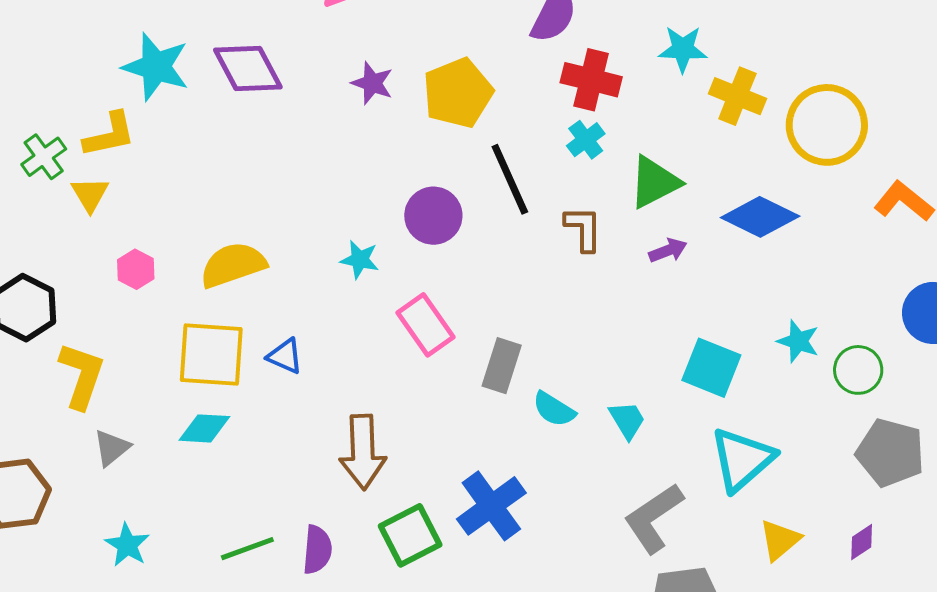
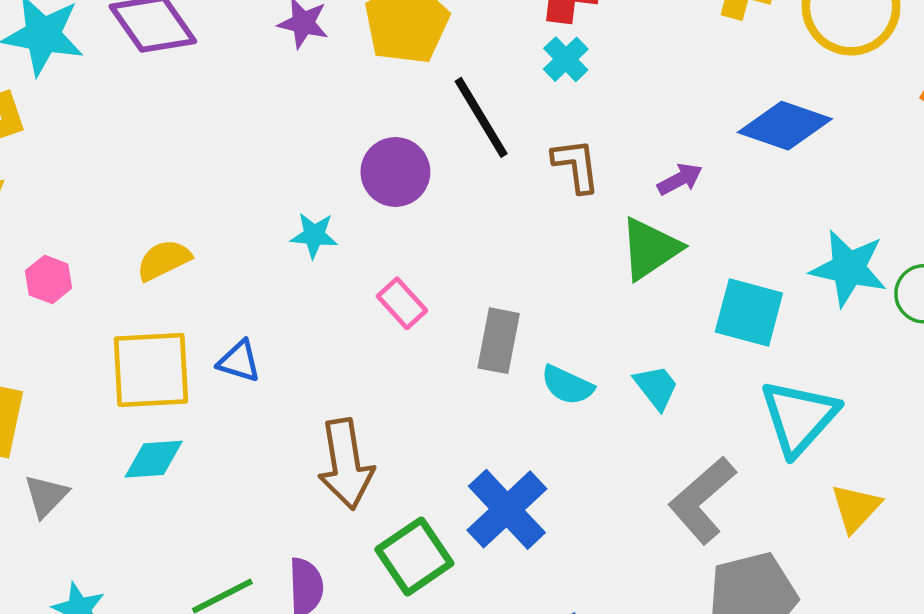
green triangle: (654, 182) -> (650, 249), moved
yellow semicircle: (233, 265) -> (164, 260), size x0.7
pink rectangle: (425, 325) -> (402, 303), size x0.7
cyan star: (798, 341) -> (849, 268), size x1.5

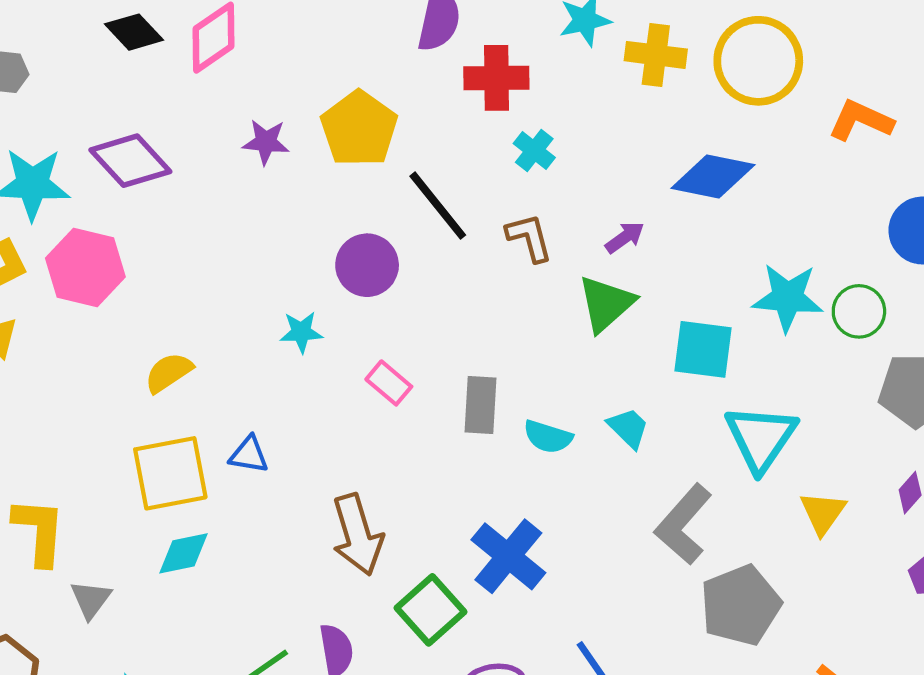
cyan cross: (566, 59) -> (534, 151), moved
pink hexagon: (49, 279) -> (85, 267), moved, size x1.8

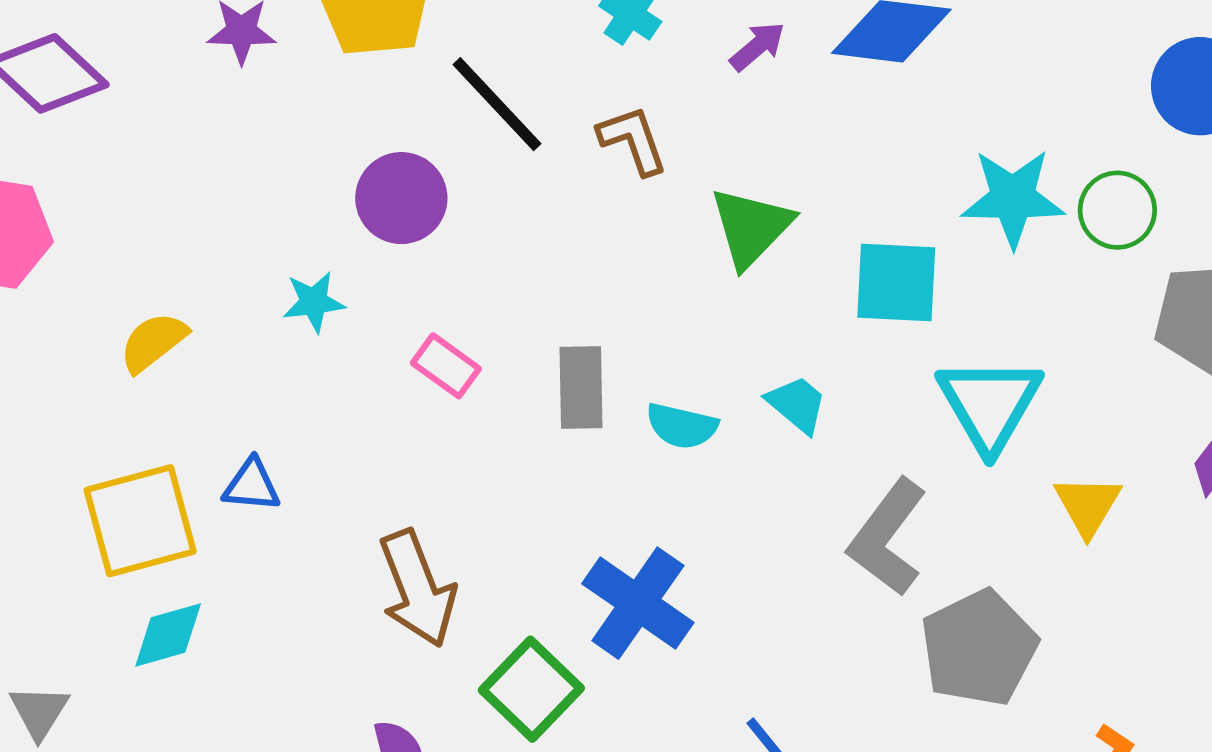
purple arrow: (625, 237) -> (757, 46), moved
yellow semicircle: (169, 373) -> (153, 342), moved

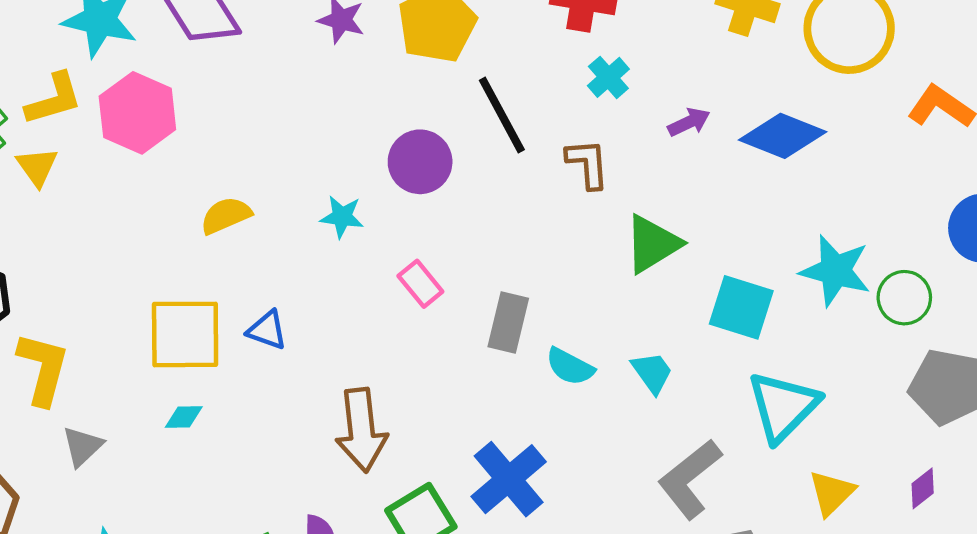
cyan diamond: (168, 635) -> (184, 417), size x0.7

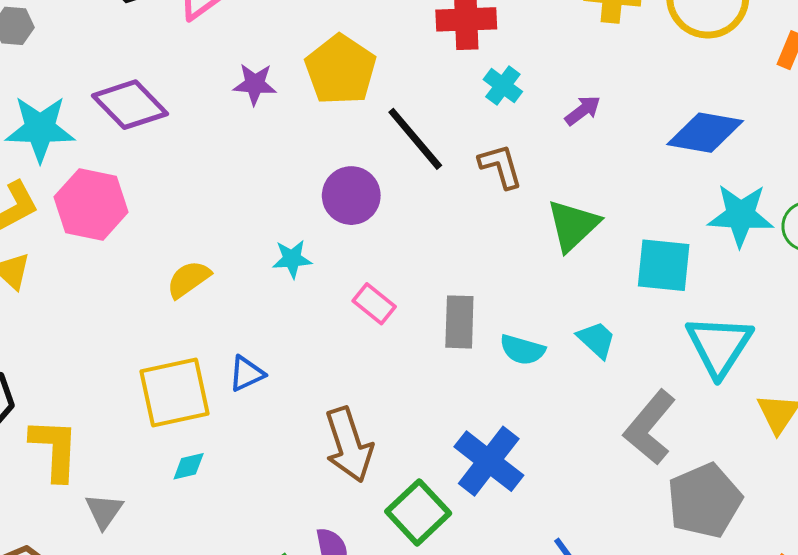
blue diamond: (783, 136) -> (705, 133), moved
blue triangle: (267, 330) -> (247, 374), turned -33

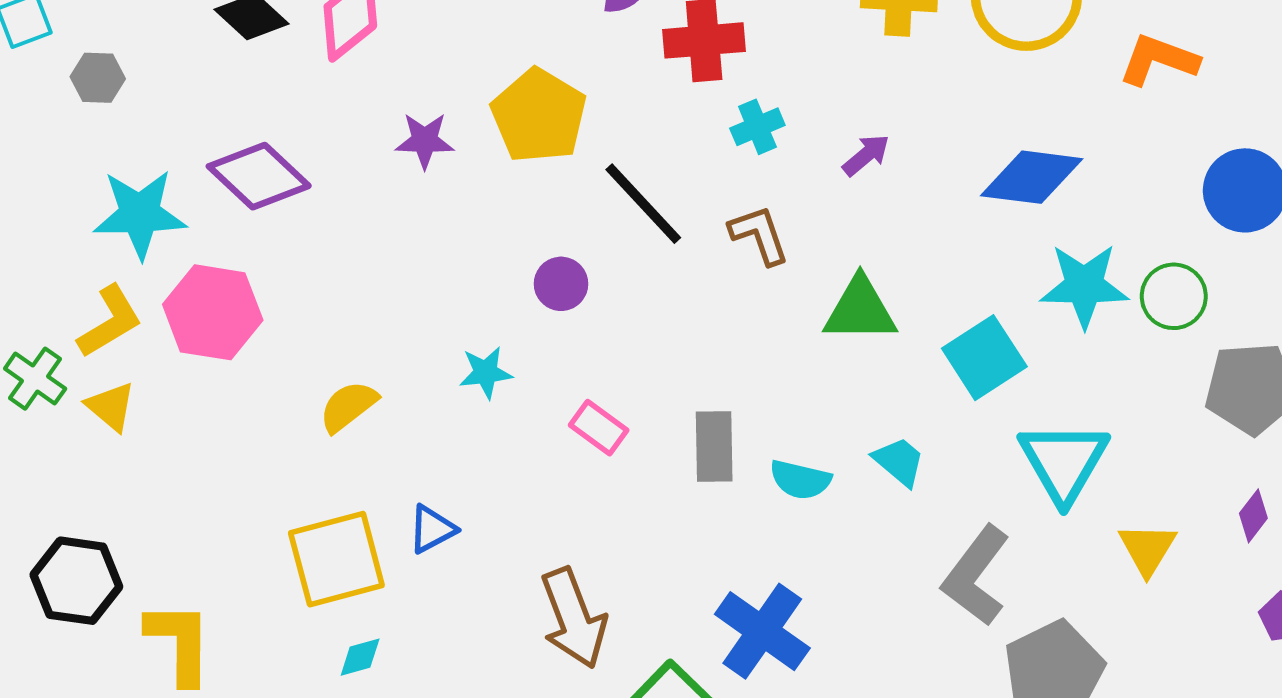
cyan cross: (503, 86) -> (757, 127), turned 33
purple circle: (351, 196) -> (561, 284), size x0.7
green triangle: (573, 225) -> (860, 310), turned 46
cyan square: (664, 265) -> (984, 358), turned -36

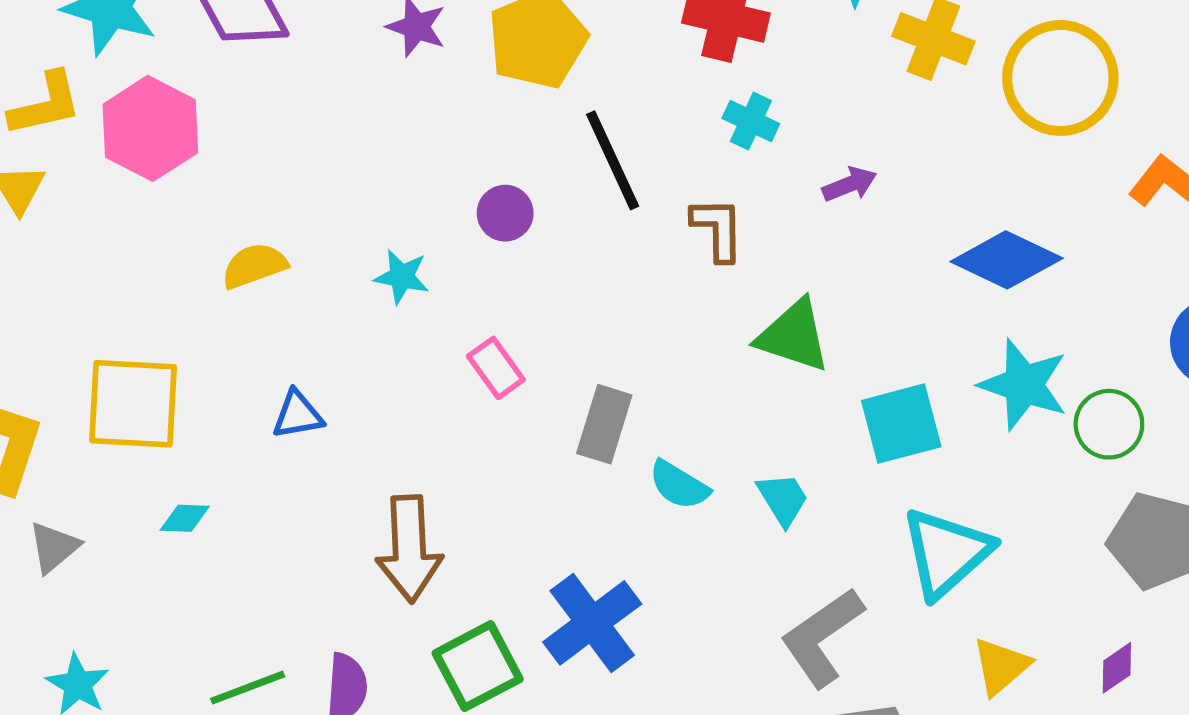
cyan cross: (757, 127) -> (751, 121), turned 30
yellow square: (336, 559) -> (133, 404), moved

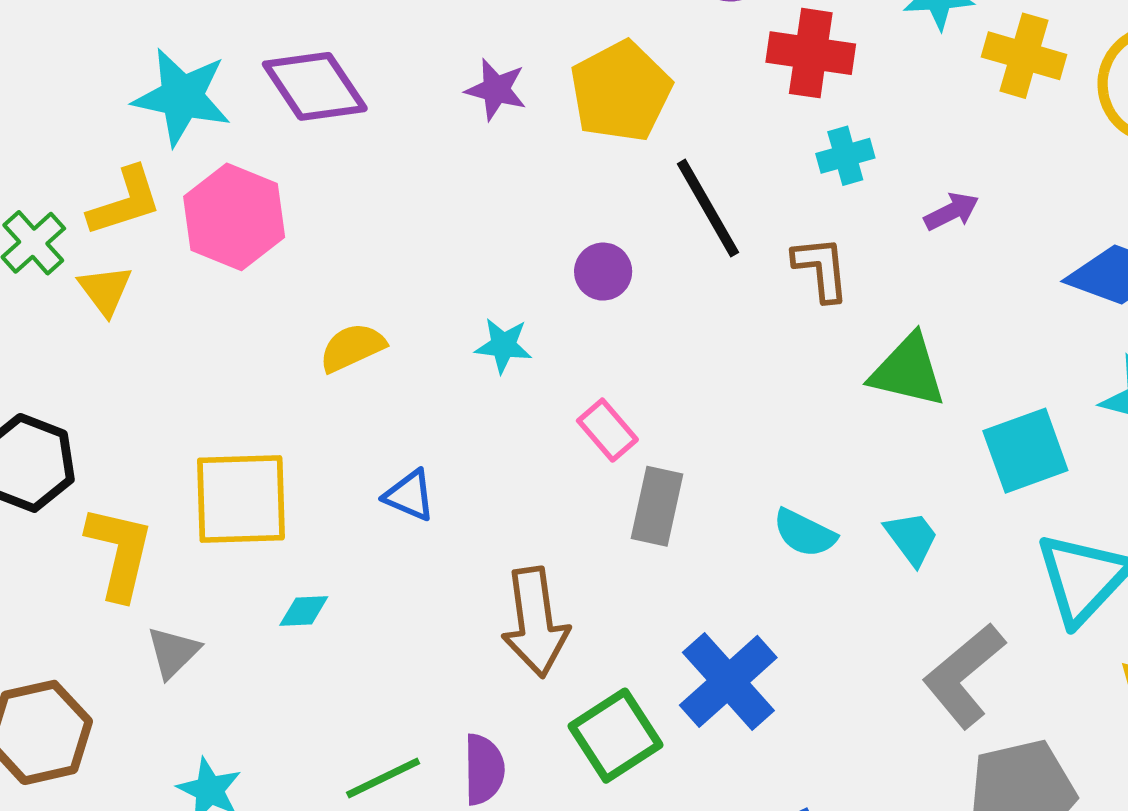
cyan cross: (751, 121) -> (845, 156), turned -36
blue triangle: (298, 415) -> (410, 495), turned 38
gray rectangle: (604, 424) -> (657, 506), moved

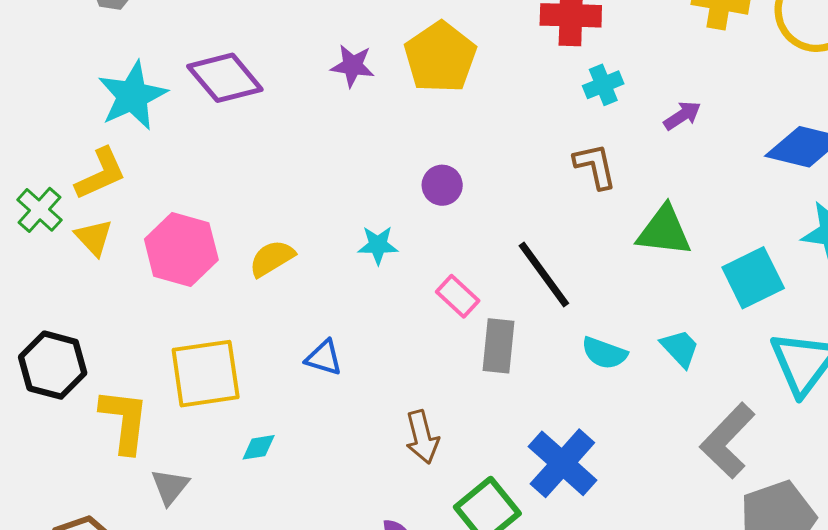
cyan star: (182, 97) -> (132, 96), turned -30
black line: (708, 208) -> (544, 275), moved
pink hexagon: (234, 217) -> (181, 250), moved
brown arrow: (535, 622) -> (422, 437), size x0.7

